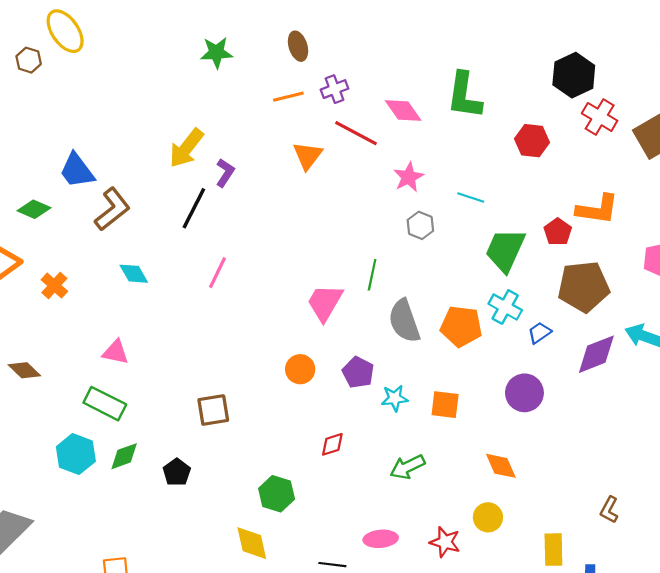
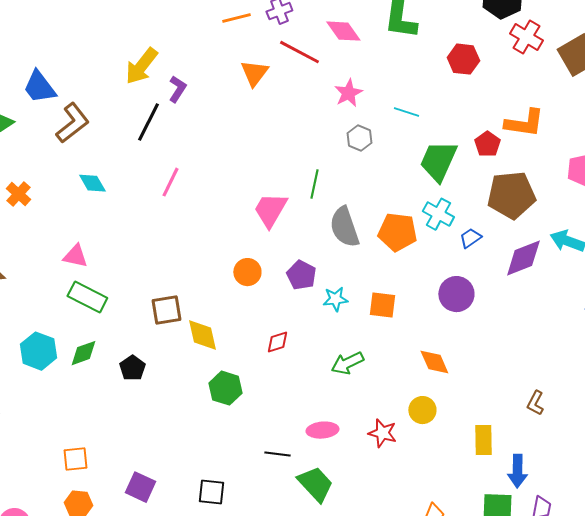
green rectangle: (105, 404) -> (87, 297), moved
yellow diamond: (252, 543) -> (202, 335), moved

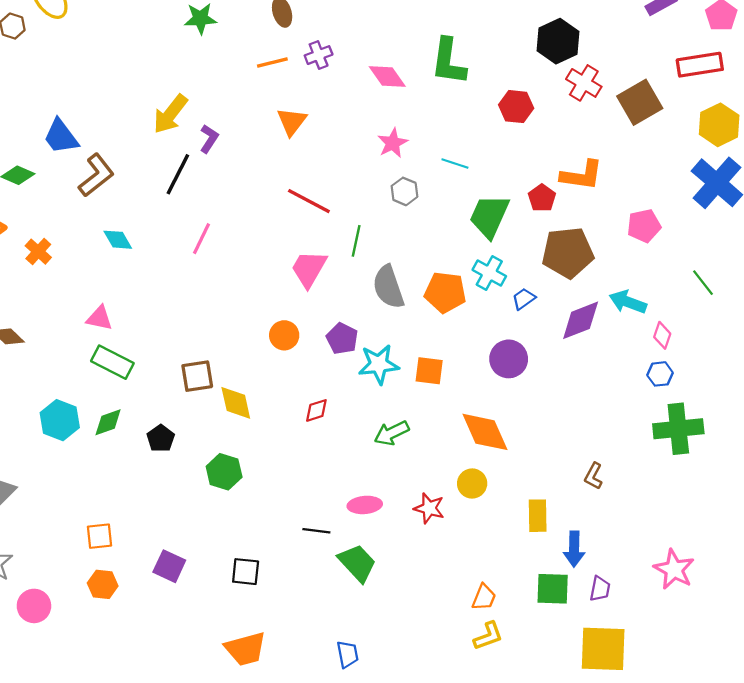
red line: (299, 52) -> (309, 201), moved
cyan star: (335, 299) -> (379, 364), size x1.5
orange diamond: (434, 362) -> (485, 432), size x1.5
green hexagon: (225, 388) -> (224, 472), moved

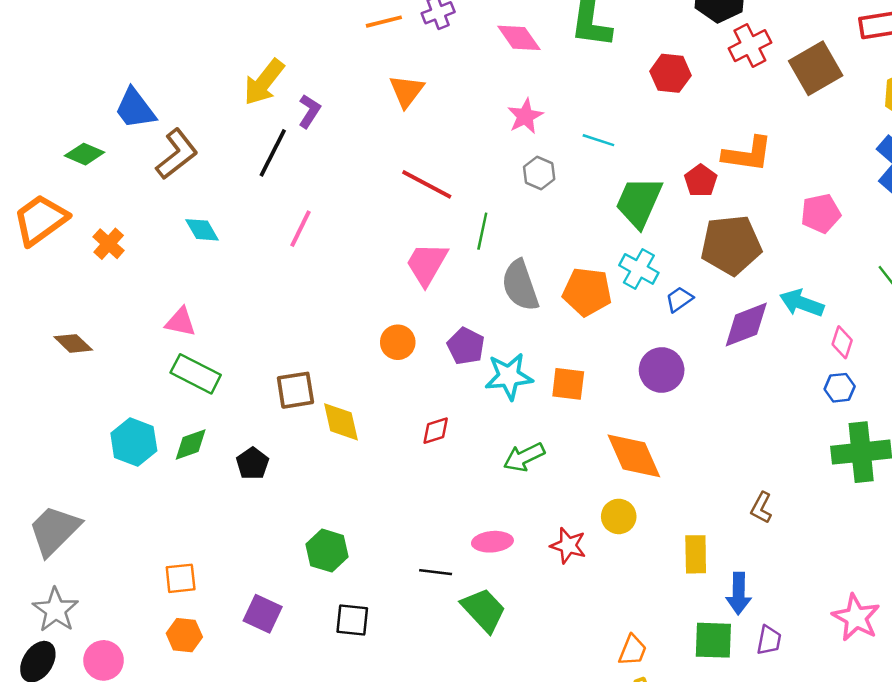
red cross: (584, 83) -> (750, 46), turned 32
green hexagon: (224, 472) -> (327, 551), moved

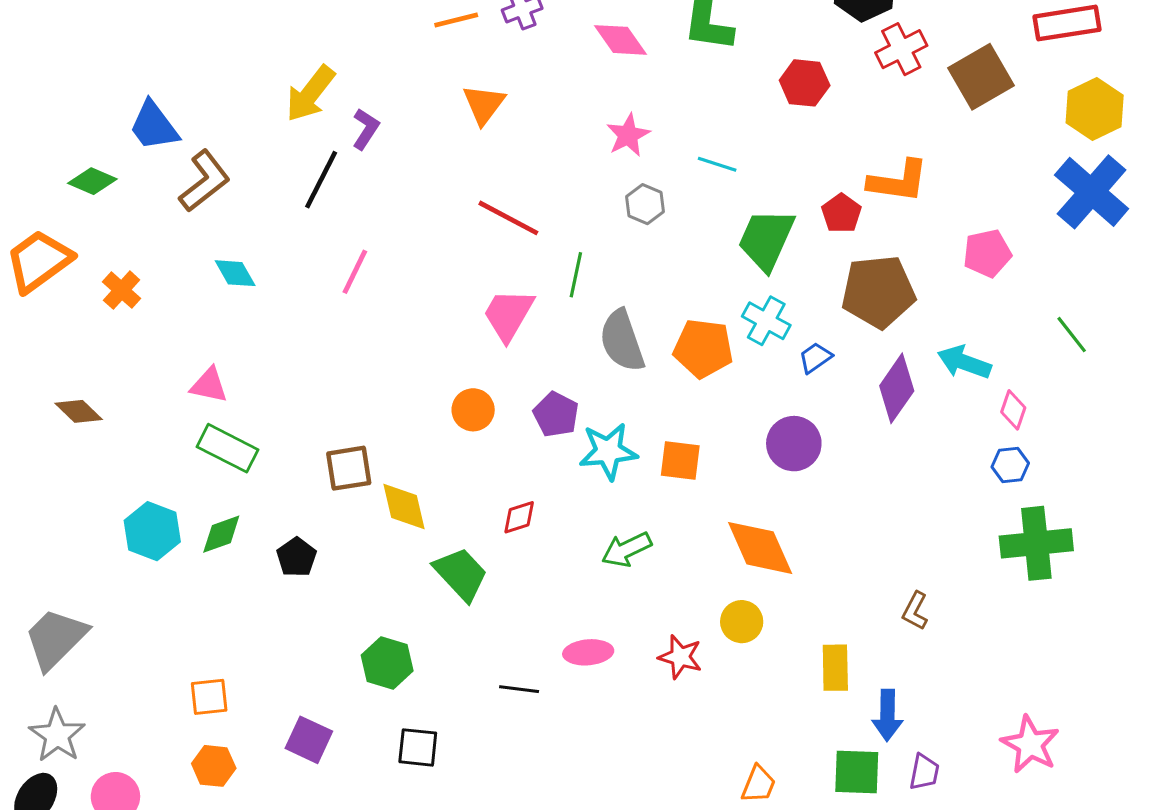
purple diamond: (746, 325) -> (897, 388), turned -34
green trapezoid: (484, 610) -> (461, 574), moved

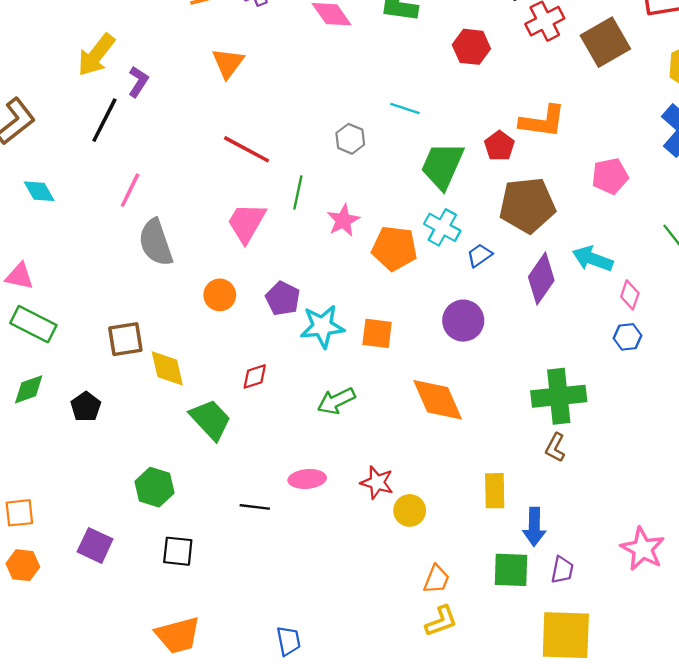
pink star: (628, 135) -> (343, 220), moved
gray semicircle: (622, 341) -> (156, 242), moved
green cross: (1036, 543) -> (559, 396), moved
yellow circle: (742, 622) -> (410, 510), moved

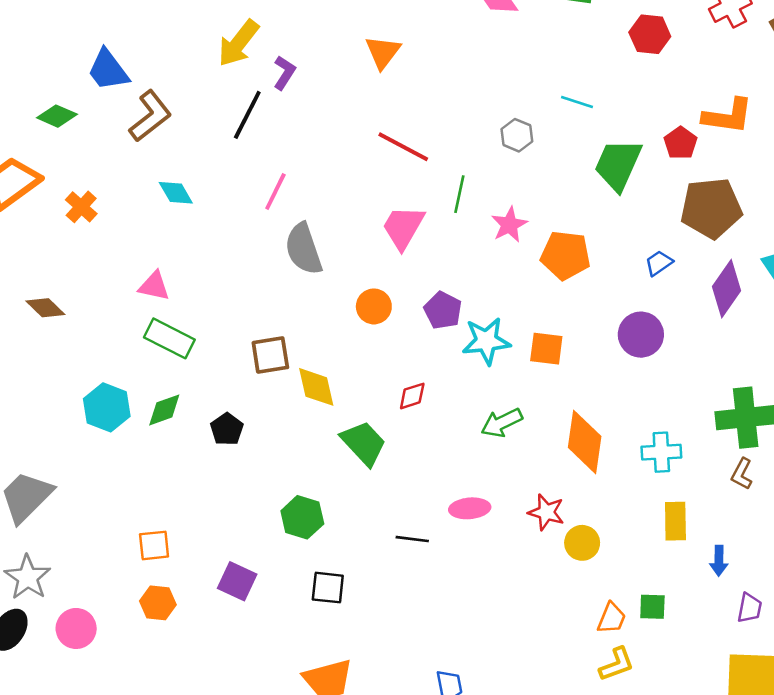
cyan cross: (442, 227) -> (661, 452), moved, turned -32
orange diamond: (438, 400) -> (585, 442), moved, turned 32
blue arrow: (534, 527) -> (719, 561), size x0.7
green square: (511, 570) -> (652, 607), moved, size x0.7

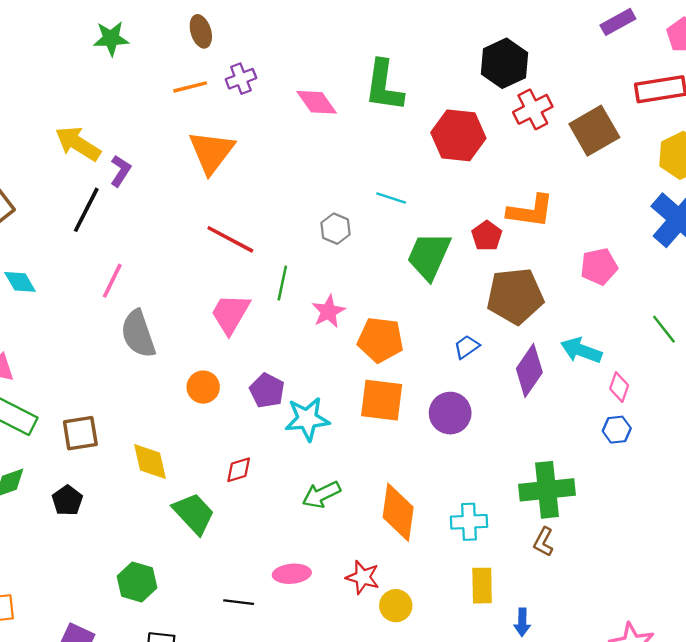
red hexagon: (650, 34) -> (458, 135), size x1.4
yellow arrow: (238, 43) -> (78, 144), turned 84
orange triangle: (383, 52) -> (211, 152), size x1.4
orange square: (546, 349) -> (382, 400), moved, size x1.4
brown square: (270, 355) -> (80, 433), moved

